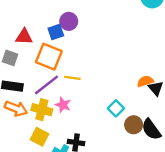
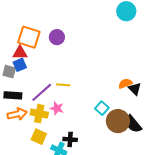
blue square: (56, 32) -> (20, 65), moved
orange square: (49, 57) -> (29, 37), moved
orange arrow: (16, 109) -> (17, 114), turned -30
brown circle: (134, 125) -> (118, 121), size x1.5

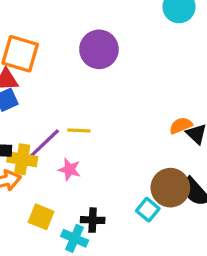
purple circle: (57, 37) -> (99, 49), moved, size x1.5
cyan square: (102, 108) -> (148, 210), moved
yellow cross: (39, 114) -> (22, 159), moved

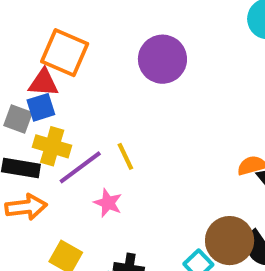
yellow line: (79, 131) -> (125, 156), turned 55
yellow cross: (22, 159) -> (52, 146), moved

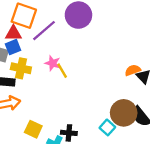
purple line: (80, 167) -> (44, 31), moved
pink star: (108, 203) -> (53, 63), moved

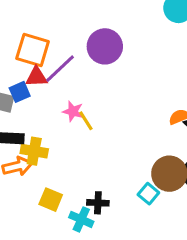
red triangle: (13, 33) -> (37, 77), moved
yellow cross: (21, 68) -> (34, 151), moved

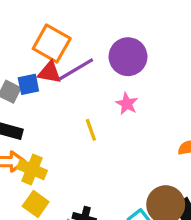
pink star: (73, 111) -> (127, 104), moved
yellow cross: (34, 151) -> (32, 169), moved

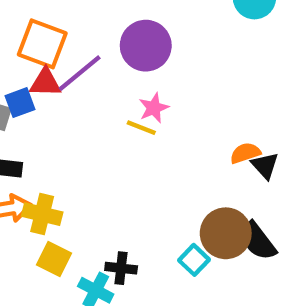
pink star: (127, 104) -> (154, 108), turned 30
yellow line: (91, 130) -> (141, 128), moved, turned -40

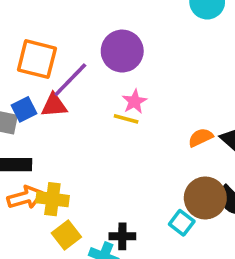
red triangle: (45, 83) -> (54, 105), moved
orange semicircle: (245, 153) -> (201, 137), moved
yellow square: (54, 259) -> (66, 235), turned 32

